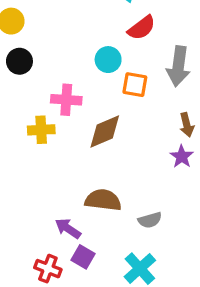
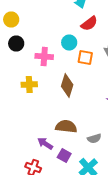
pink cross: (66, 100) -> (44, 56), moved
brown diamond: (105, 131) -> (67, 86), turned -50
purple square: (83, 257) -> (64, 156), moved

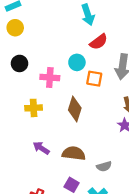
yellow circle: (11, 20) -> (15, 28), moved
purple arrow: (45, 144) -> (41, 148), moved

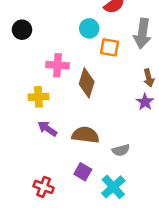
pink cross: (50, 78) -> (57, 65), moved
yellow cross: (34, 108) -> (38, 97), moved

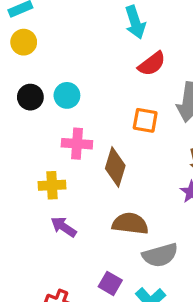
cyan circle: (89, 28) -> (67, 95), moved
brown semicircle: (85, 135) -> (130, 224), moved
gray semicircle: (121, 150) -> (160, 255), size x1.5

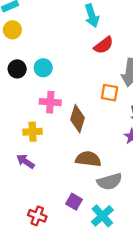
orange square: (145, 120) -> (110, 93), moved
purple arrow: (64, 227) -> (25, 161), moved

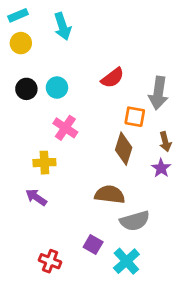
cyan arrow: (92, 16) -> (63, 26), moved
red semicircle: (104, 45) -> (113, 78), moved
pink cross: (50, 102) -> (65, 128), turned 30
brown diamond: (78, 119) -> (124, 149), moved

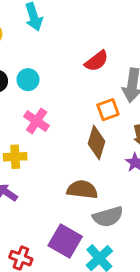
red semicircle: (113, 78) -> (97, 61), moved
orange square: (135, 117) -> (108, 110), turned -30
purple square: (93, 244) -> (65, 241), size x1.6

